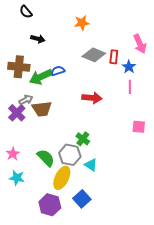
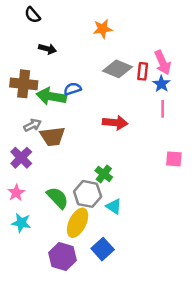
pink arrow: (140, 44) -> (163, 63), moved
green arrow: (41, 77) -> (51, 96), turned 35
purple cross: (17, 113) -> (21, 158), moved

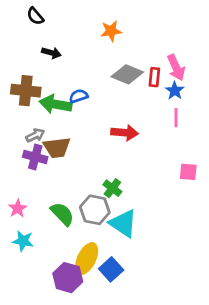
purple cross: (21, 158) -> (35, 157), moved, turned -30
cyan triangle: (114, 206) -> (123, 223), size x1.6
yellow ellipse: (78, 223) -> (87, 259), moved

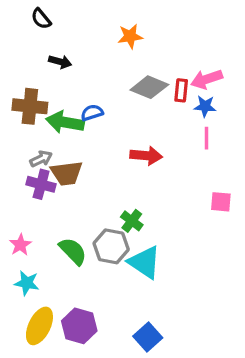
pink arrow: (176, 68) -> (207, 79), turned 95
blue star: (175, 91) -> (205, 106), turned -30
yellow ellipse: (87, 259) -> (39, 326), moved
blue square: (111, 269) -> (148, 337), moved

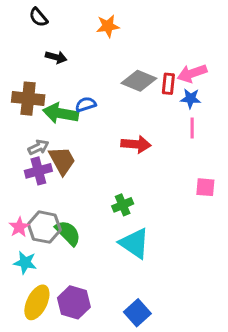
orange star: (130, 36) -> (108, 26), moved
brown trapezoid: (67, 173) -> (62, 161), turned -112
purple cross: (41, 184) -> (38, 171), turned -30
green cross: (132, 221) -> (123, 205), turned 30
gray hexagon: (111, 246) -> (44, 227), moved

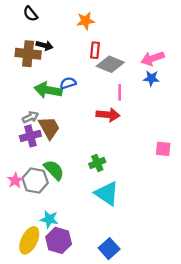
red rectangle: (168, 84) -> (95, 50), moved
brown cross: (28, 99) -> (28, 54), moved
pink line: (192, 128) -> (120, 92), moved
green semicircle: (68, 233) -> (54, 170), moved
cyan star: (25, 263) -> (49, 219), moved

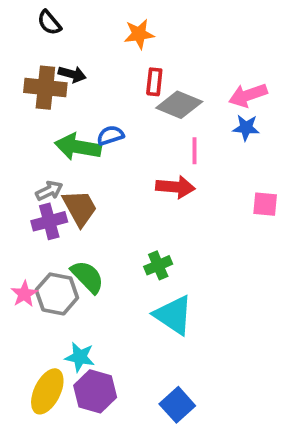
pink square: (163, 149) -> (265, 204), moved

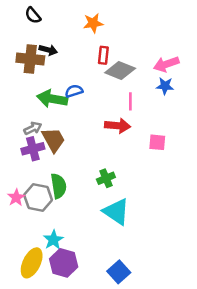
pink square: (265, 204) -> (157, 142), moved
green semicircle: (87, 277) -> (59, 186), turned 35
cyan star: (80, 357) -> (53, 240), turned 30

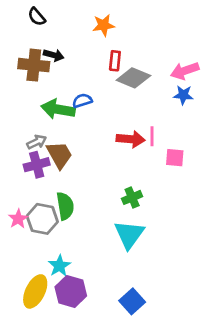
pink line: (130, 101) -> (152, 136), moved
green cross: (106, 178) -> (132, 197), moved
cyan triangle: (116, 212) -> (129, 234), turned 32

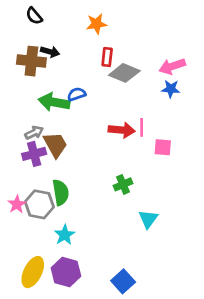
cyan triangle: (129, 234) -> (148, 219), moved, size x0.7
cyan star: (59, 266) -> (65, 235), moved

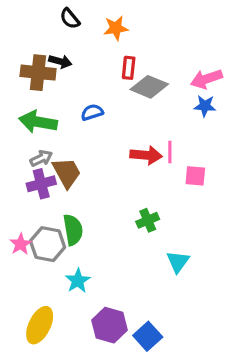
black semicircle: (34, 16) -> (70, 19), moved
green arrow: (54, 102) -> (38, 122), moved
purple hexagon: (66, 272) -> (110, 325), moved

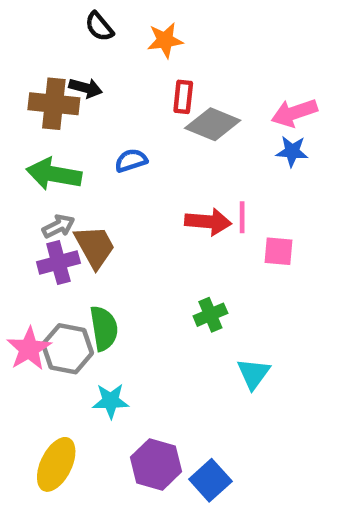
pink star: (21, 244) -> (29, 349), size x1.4
cyan star: (78, 281) -> (111, 401), turned 30

